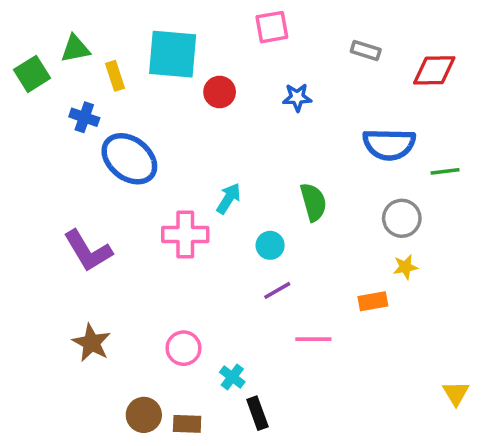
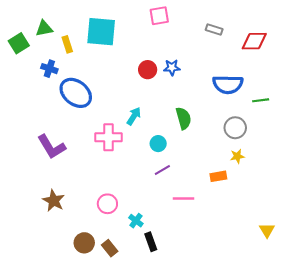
red circle: (220, 92) -> (148, 70), moved
blue star: (297, 97) -> (172, 68), moved
brown rectangle: (187, 424) -> (110, 248), turned 49

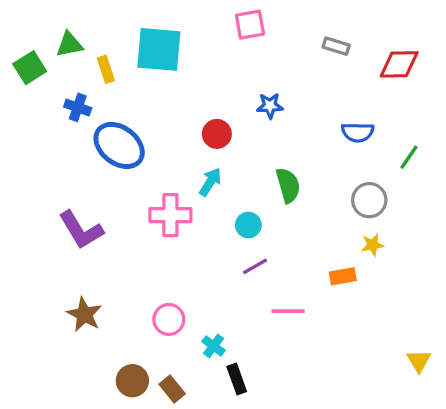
red circle: (148, 70) -> (217, 134), moved
blue semicircle: (228, 84) -> (358, 132), size x0.7
green line: (261, 100) -> (409, 157), turned -49

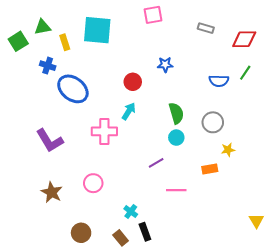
green line: (409, 157) -> (245, 73), moved
gray circle: (369, 200) -> (213, 122), moved
cyan circle: (248, 225) -> (176, 138), moved
pink circle: (169, 319) -> (93, 183), moved
brown rectangle: (172, 389) -> (121, 238), moved

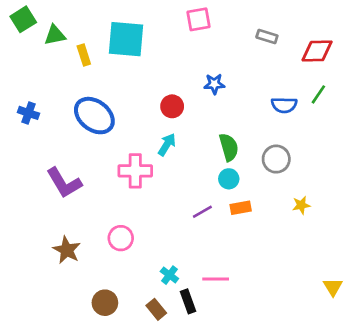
green square: (18, 41) -> (23, 19), moved
blue cross: (48, 66) -> (28, 113), moved
yellow star: (228, 150) -> (301, 205), moved
orange rectangle: (210, 169) -> (241, 208), moved
pink line: (176, 190) -> (216, 279), moved

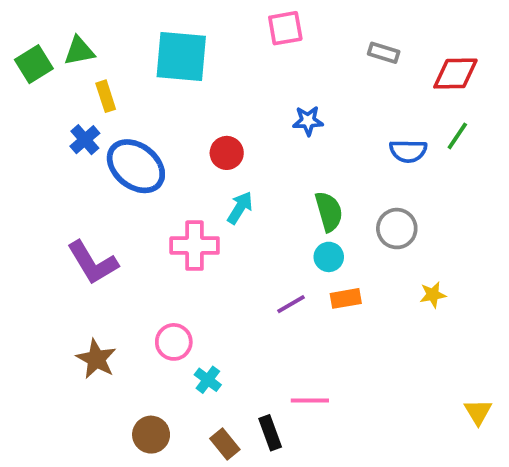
green square: (23, 19) -> (34, 64), moved
yellow rectangle: (84, 55) -> (106, 96), moved
red circle: (172, 106) -> (227, 153), moved
blue cross: (28, 113) -> (85, 140), moved, turned 30
cyan cross: (169, 275) -> (208, 380), moved

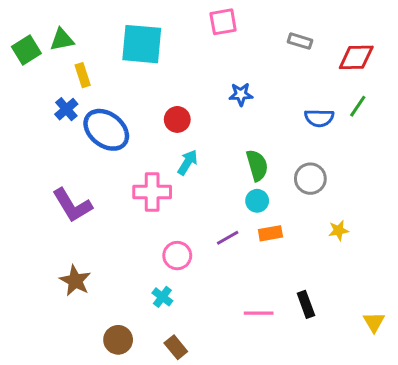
pink circle: (174, 342) -> (177, 256), moved
pink line: (310, 401) -> (259, 313), moved
black rectangle: (270, 433) -> (306, 304), moved

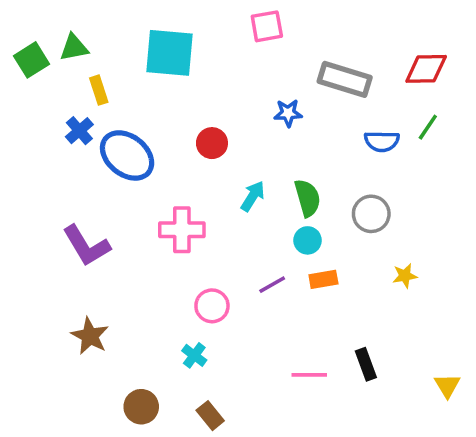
gray rectangle: (300, 41) -> (345, 79), moved, size x1.8
cyan arrow: (188, 162) -> (253, 196), moved

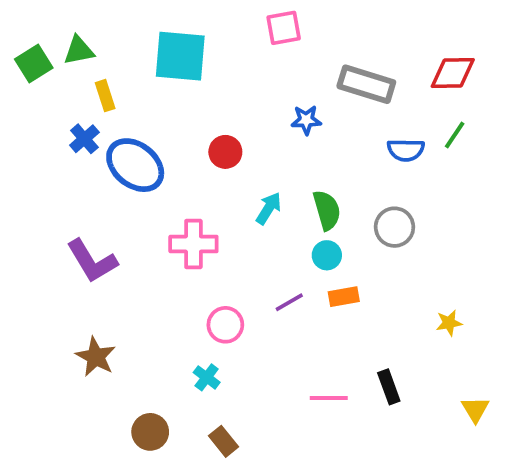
yellow star: (405, 276) -> (449, 323), moved

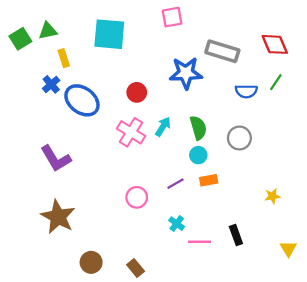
red diamond: (453, 73) -> (275, 44), turned 68
blue star: (306, 120) -> (186, 73), size x1.8
pink cross: (193, 244) -> (131, 132), moved, turned 32
brown star: (96, 357) -> (58, 217), size x1.4
cyan cross: (207, 377) -> (177, 224), moved

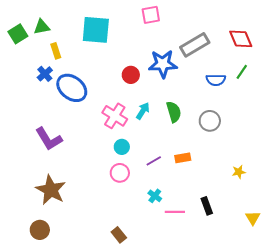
gray rectangle: (222, 51) -> (195, 45), turned -48
red circle: (137, 92) -> (131, 75), moved
cyan circle: (198, 155) -> (122, 147), moved
brown circle: (91, 262) -> (40, 230), moved

